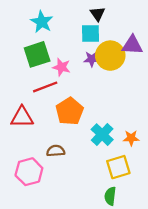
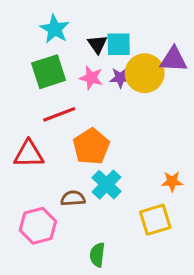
black triangle: (97, 14) -> (97, 44), moved
pink star: (61, 67) -> (91, 78), moved
cyan cross: (102, 135) -> (106, 185), moved
green semicircle: (110, 196) -> (97, 255), moved

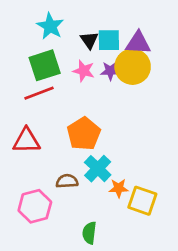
purple triangle: (174, 59) -> (138, 43), moved
red line: (59, 114) -> (39, 93), moved
orange star: (172, 182) -> (119, 188), moved
yellow square: (155, 220) -> (142, 201), turned 36

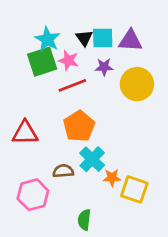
cyan star: (50, 26) -> (47, 39), moved
yellow circle: (133, 67) -> (137, 84), moved
pink star: (84, 71) -> (68, 60), moved
red line: (39, 93) -> (72, 85), moved

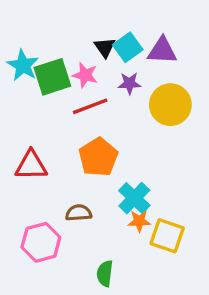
cyan square: (103, 38) -> (128, 47), turned -35
cyan star: (47, 39) -> (23, 65), moved
cyan cross: (92, 159) -> (134, 198), moved

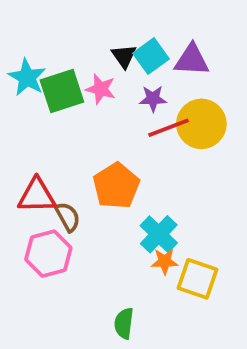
red line: (90, 106) -> (168, 128), moved
brown semicircle: (79, 213) -> (68, 217), moved, turned 65
pink hexagon: (41, 242) -> (48, 254), moved

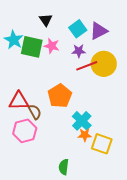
black triangle: (124, 56) -> (46, 20), moved
purple triangle: (192, 60) -> (99, 31), turned -30
green square: (62, 91) -> (32, 47), turned 30

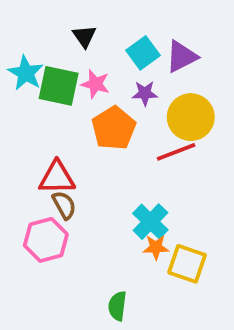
red line: (87, 66) -> (176, 152), moved
orange pentagon: (60, 96) -> (114, 128), moved
red triangle: (19, 101) -> (57, 178), moved

